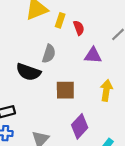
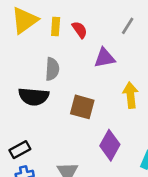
brown square: (65, 90) -> (82, 107), turned 30

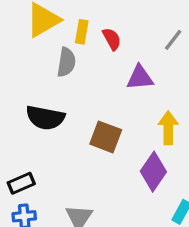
gray semicircle: (52, 69) -> (66, 62), moved
purple diamond: (110, 145) -> (153, 172), moved

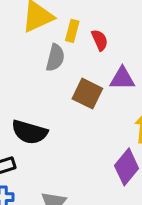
black semicircle: (45, 118) -> (29, 132), moved
brown square: (106, 137) -> (87, 94), moved

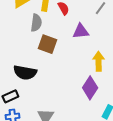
brown square: (87, 94) -> (47, 44), moved

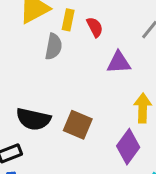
brown square: (47, 44) -> (78, 125), moved

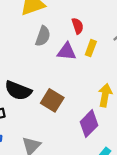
yellow rectangle: (68, 20) -> (91, 48), moved
purple triangle: (119, 62) -> (67, 52), moved

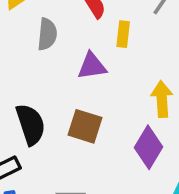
purple triangle: (67, 52) -> (92, 66), moved
black semicircle: (18, 90) -> (31, 124), turned -116

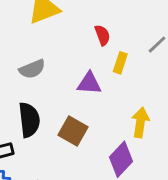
gray semicircle: (47, 34) -> (32, 69), moved, turned 50

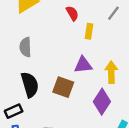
gray semicircle: (32, 69) -> (25, 47), turned 120
purple triangle: (89, 83) -> (83, 65), moved

